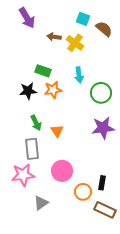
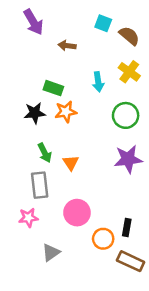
yellow cross: (75, 43) -> (129, 72), moved
cyan arrow: (79, 75) -> (98, 82), moved
pink star: (23, 175) -> (28, 218), size x0.7

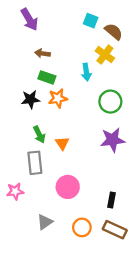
brown arrow: (67, 46) -> (43, 53), moved
yellow cross: (129, 72) -> (105, 55), moved
pink star: (28, 218) -> (15, 191), moved
orange circle: (103, 239) -> (82, 227), moved

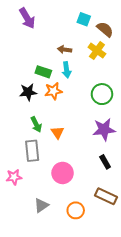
brown arrow: (43, 53) -> (65, 50), moved
cyan arrow: (86, 72) -> (67, 70), moved
black rectangle: (111, 200) -> (105, 162), moved, turned -40
brown rectangle: (115, 230) -> (106, 196), moved

